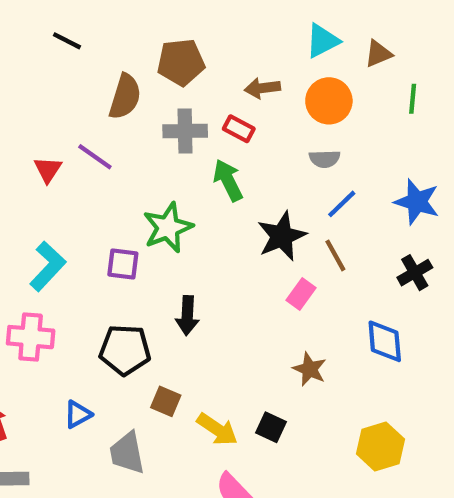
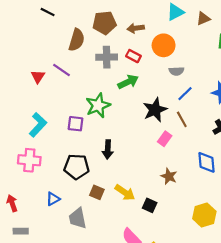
brown arrow: (262, 88) -> (136, 28), moved
orange circle: (329, 101) -> (164, 45), moved
green arrow: (228, 180) -> (128, 82), turned 90
yellow arrow: (217, 429) -> (125, 192), moved

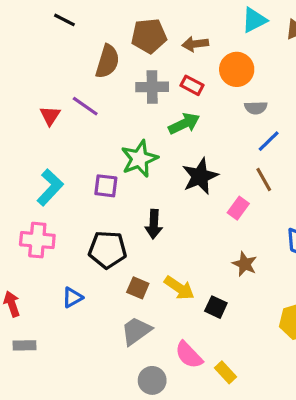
black star: (155, 110) -> (200, 176), moved
gray trapezoid: (78, 218) -> (136, 331), moved, turned 65

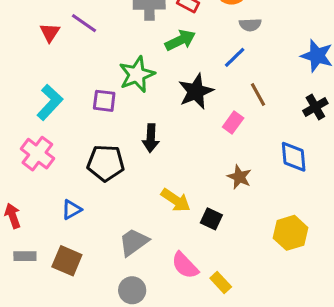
blue line: (269, 141) -> (235, 57), moved
pink cross: (37, 240) -> (37, 154), turned 32
brown square: (138, 288) -> (67, 261), moved, size x1.4
gray circle: (152, 380) -> (132, 290), moved

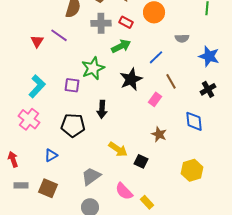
gray semicircle: (250, 25) -> (182, 38), moved

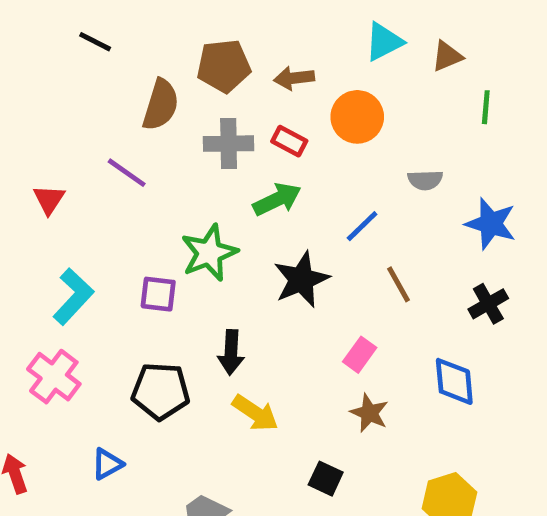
red triangle: (37, 41) -> (49, 199), moved
pink rectangle: (155, 99) -> (360, 355), moved
yellow arrow: (118, 149) -> (255, 413), moved

